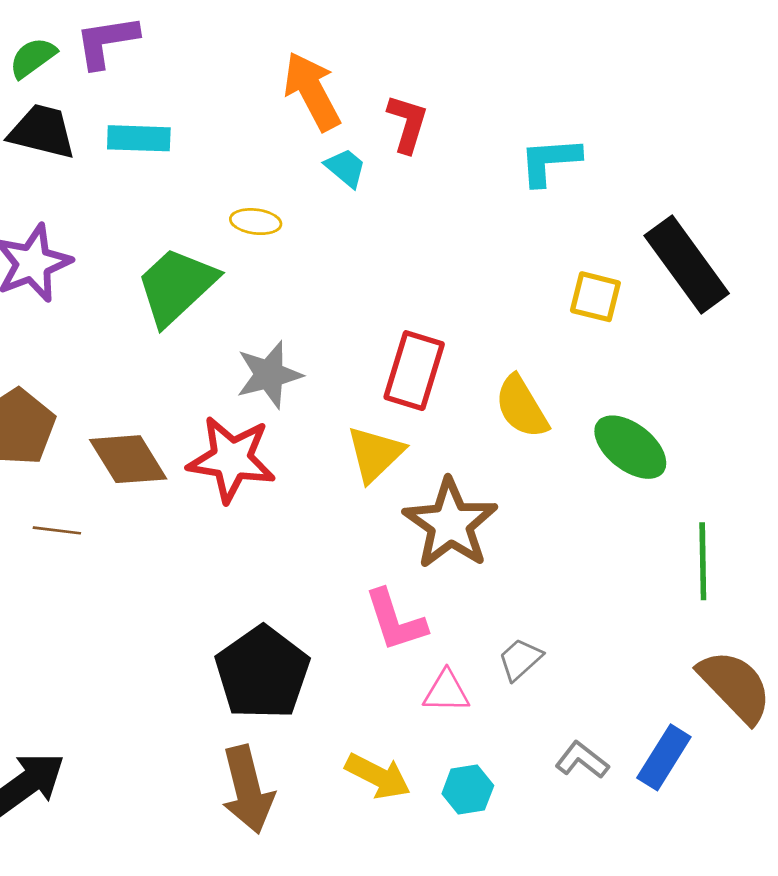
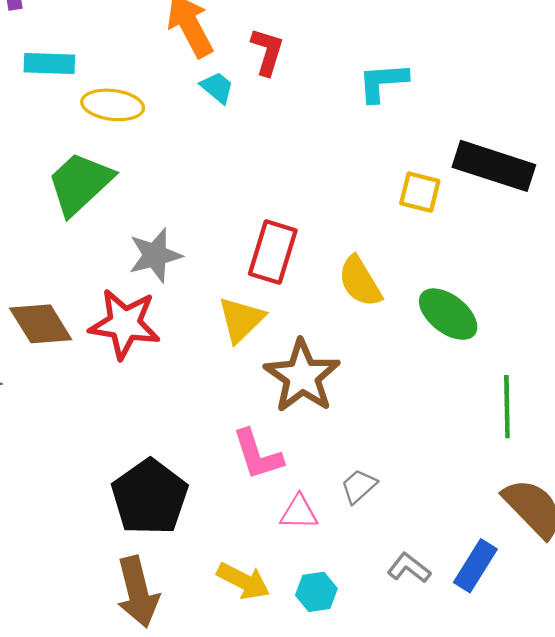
yellow ellipse: (256, 222) -> (113, 105), moved, size x1.5
black rectangle: (687, 264) -> (494, 166), turned -36

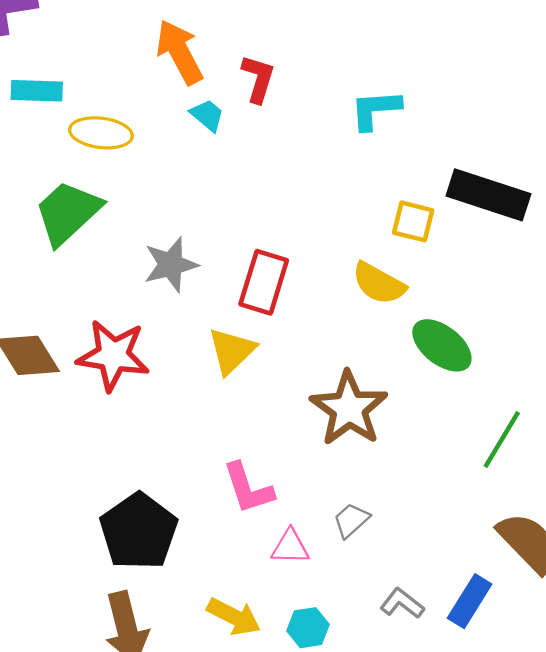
gray star: (155, 255) -> (171, 265), moved
yellow semicircle: (360, 281) -> (379, 283), moved, turned -30
brown star: (302, 376) -> (349, 409), moved
green line: (507, 407) -> (502, 440), turned 32

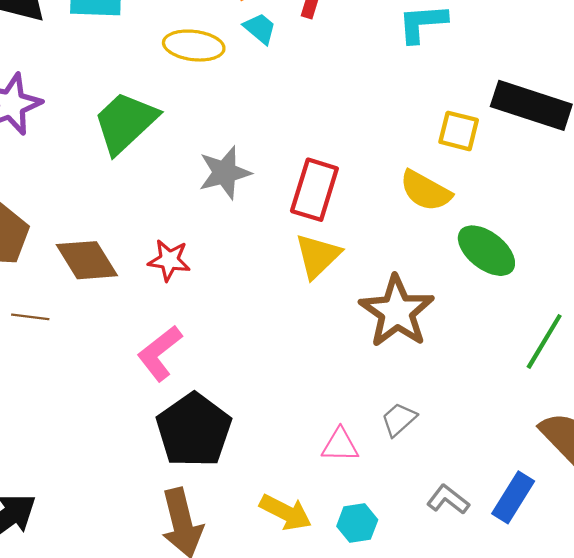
yellow ellipse: (101, 133) -> (194, 46), moved
yellow triangle: (232, 351) -> (318, 256), moved
red star: (113, 355) -> (169, 260), size x0.6
pink L-shape: (248, 488) -> (160, 353), moved, turned 70

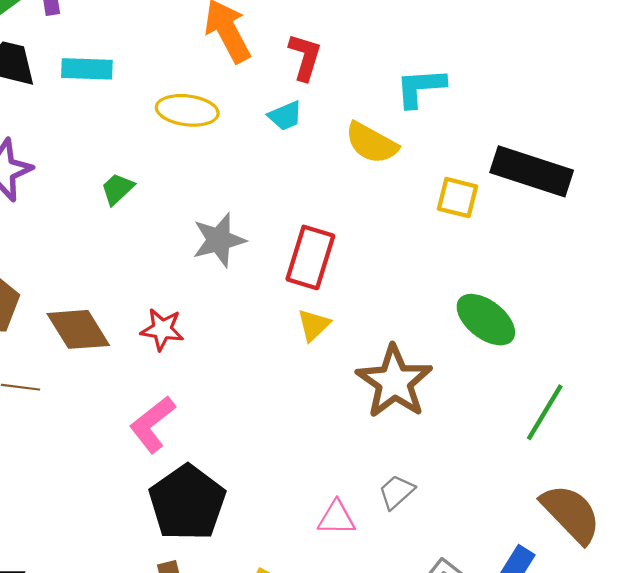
cyan trapezoid: (260, 28) -> (285, 116), moved, turned 117
green trapezoid: (125, 122) -> (117, 189), size x0.5
yellow semicircle: (426, 191) -> (371, 143), moved
yellow triangle: (318, 256) -> (314, 325), size x0.7

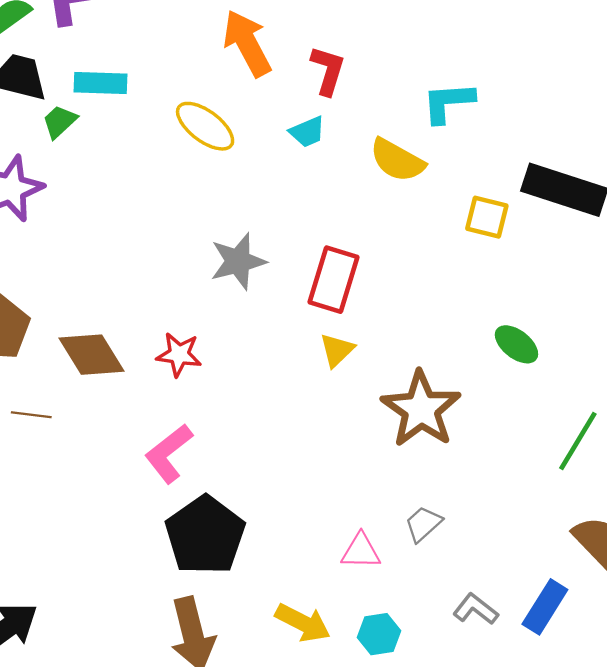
yellow ellipse: (187, 110) -> (205, 126), turned 30
green trapezoid: (117, 189) -> (60, 122), moved
green ellipse: (486, 320) -> (516, 344), size x0.7

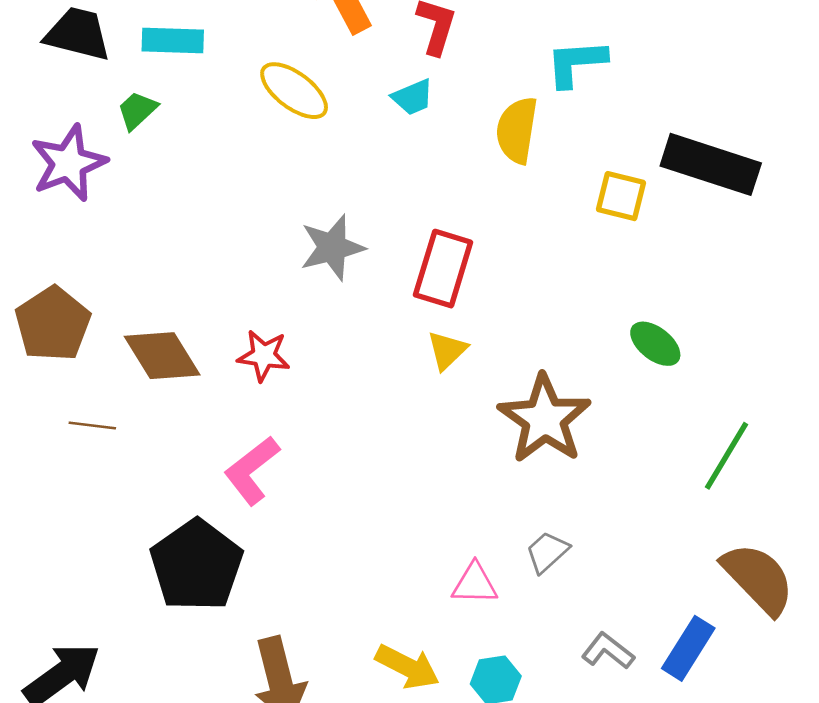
green trapezoid: (60, 122) -> (137, 110), moved
yellow semicircle: (397, 160) -> (517, 130), turned 70
black pentagon: (205, 535) -> (196, 565), moved

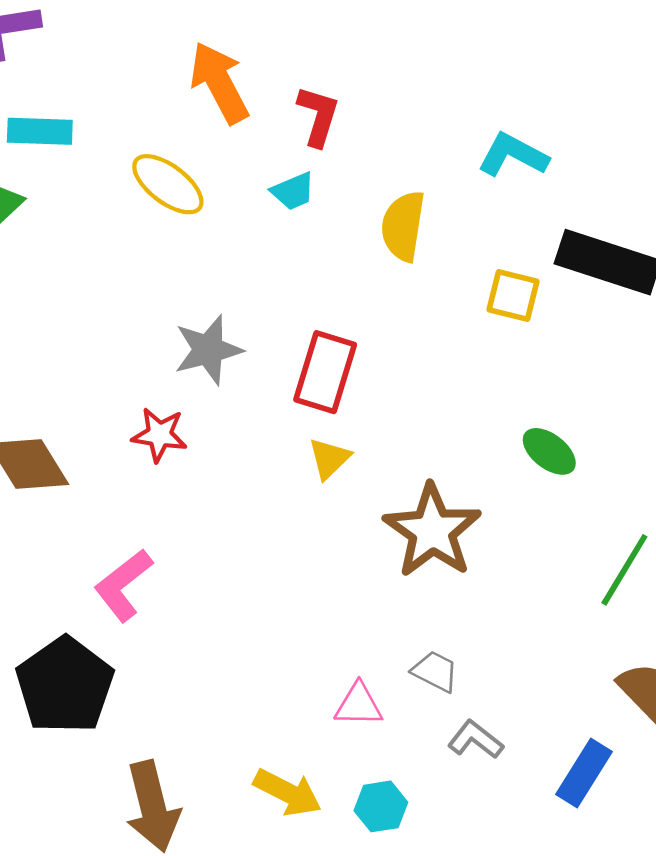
cyan L-shape: (576, 63) -> (513, 155), moved, turned 32
red star: (264, 356) -> (159, 435), moved
gray trapezoid: (547, 552) -> (435, 671), turned 69
gray L-shape: (608, 651) -> (475, 740), moved

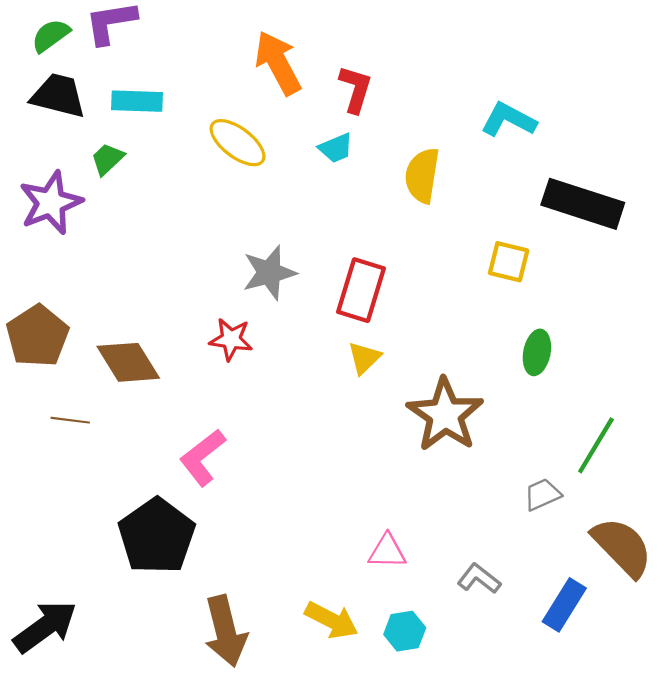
yellow square: (513, 296) -> (509, 262), moved
green ellipse: (549, 451) -> (537, 352), turned 63
gray trapezoid: (435, 671) -> (542, 495), moved, turned -51

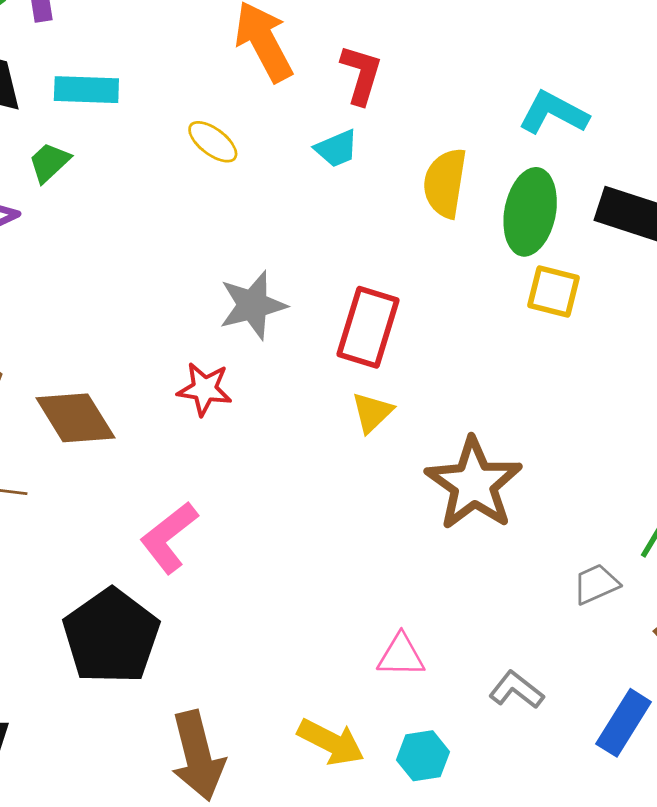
yellow ellipse: (238, 143) -> (213, 142), size x0.7
green ellipse: (537, 352) -> (530, 212), moved, size x1.5

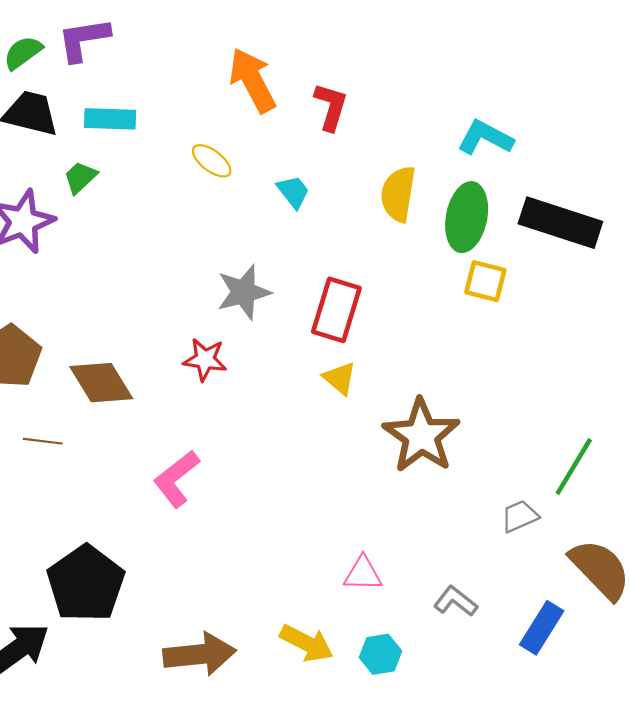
cyan trapezoid: (336, 149) -> (293, 192), moved, turned -105
yellow triangle: (372, 412) -> (340, 378), turned -36
black pentagon: (111, 636) -> (86, 584), moved
brown arrow: (198, 756) -> (199, 654), turned -82

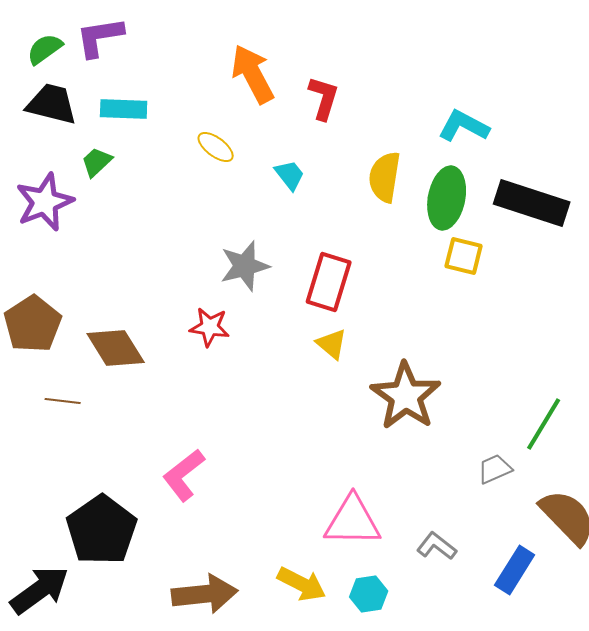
pink L-shape: (176, 479) -> (184, 475), moved
pink triangle: (363, 574) -> (353, 521), size x1.6

